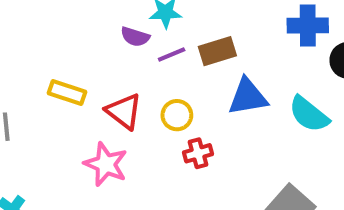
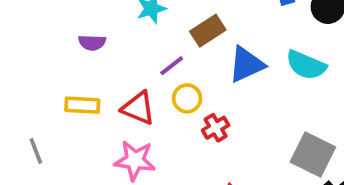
purple semicircle: (135, 37) -> (92, 43), moved
purple line: (172, 55) -> (172, 66), moved

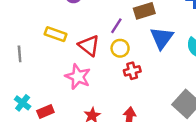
blue triangle: (246, 64) -> (162, 38), turned -45
purple line: (172, 66) -> (116, 26), turned -35

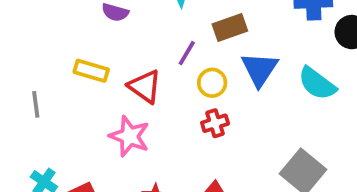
yellow circle: (120, 48) -> (212, 83), moved

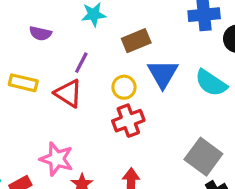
purple line: (187, 53) -> (81, 63), moved
red cross: (215, 123) -> (128, 121), size x1.4
pink star: (129, 136) -> (57, 159), moved

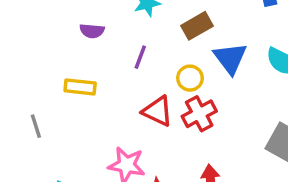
red triangle: (68, 93) -> (158, 111), moved

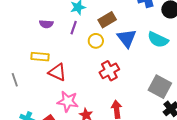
purple line: (140, 57) -> (74, 28), moved
yellow circle: (190, 78) -> (96, 41), moved
red triangle: (158, 111) -> (57, 72), moved

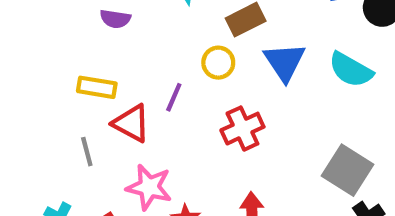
purple line: (74, 28) -> (174, 97), moved
gray line: (15, 80) -> (87, 152), moved

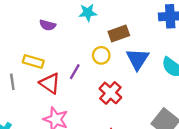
red cross: (242, 129) -> (110, 93), turned -30
gray line: (87, 152) -> (12, 82), moved

